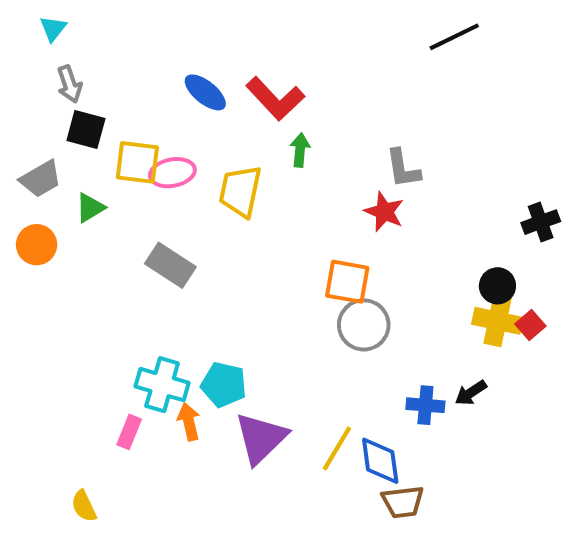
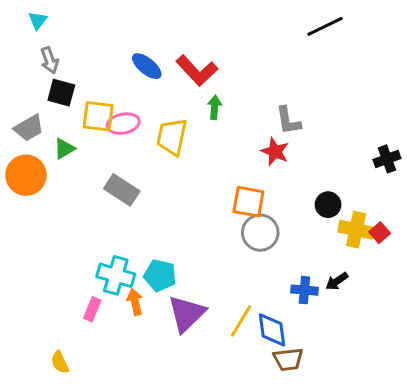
orange circle: (37, 245) -> (26, 175), size x1.4
black circle: (497, 286) -> (328, 205), moved

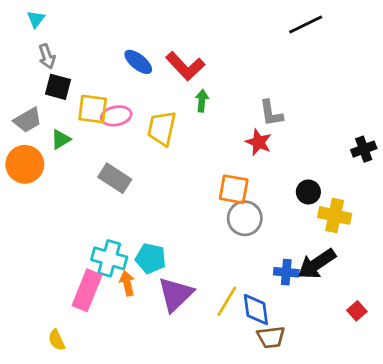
red square: (380, 233) -> (357, 311), moved
black arrow: (337, 281) -> (317, 264), size x1.8
pink rectangle: (92, 309) -> (87, 290), size x1.8

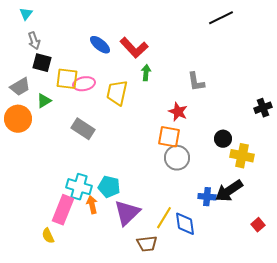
red star: (259, 142) -> (178, 112), moved
brown trapezoid: (271, 337) -> (147, 244), moved
yellow semicircle: (57, 340) -> (48, 236), moved

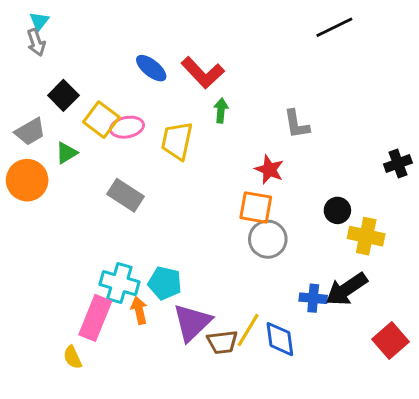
gray arrow: (34, 41) -> (36, 42), moved
black square: (42, 63) -> (63, 95), turned 30
yellow square: (67, 79) -> (101, 120), turned 30
red square: (258, 225) -> (390, 341), size x1.6
brown trapezoid: (147, 244) -> (222, 342), moved

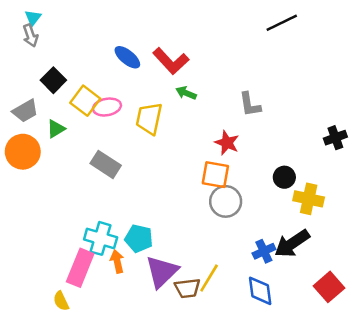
green arrow: (221, 111) -> (186, 93), turned -72
blue cross: (313, 298) -> (264, 251), turned -30
blue diamond: (280, 339) -> (260, 291), moved

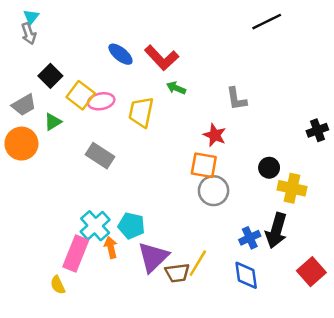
cyan cross: (101, 238) -> (95, 226), turned 32
black arrow: (292, 244) -> (276, 231), turned -40

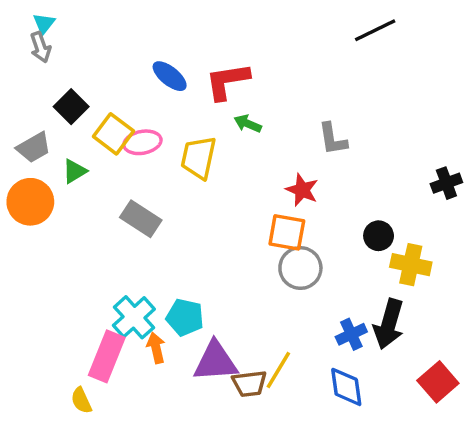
red L-shape: (162, 58) -> (227, 81), turned 124
purple triangle: (153, 257) -> (215, 361), turned 40

